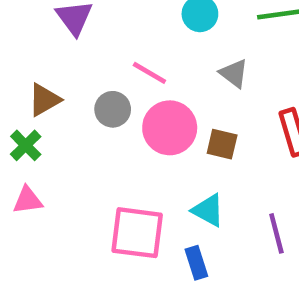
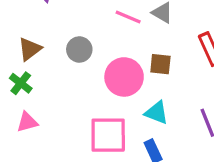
pink line: (149, 73) -> (128, 17), moved
pink circle: (170, 128) -> (124, 77), moved

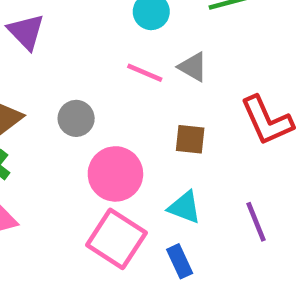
pink circle: (124, 77) -> (115, 174), moved
pink square: (108, 135) -> (116, 239), turned 33

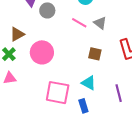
gray circle: (76, 118) -> (47, 10), moved
pink circle: (115, 174) -> (42, 52), moved
pink square: (116, 239) -> (58, 93), turned -30

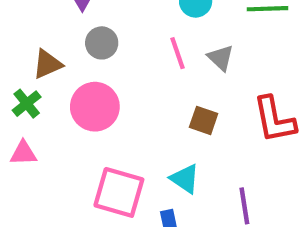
gray circle: (47, 10) -> (102, 43), moved
pink line: (79, 23) -> (177, 53), turned 35

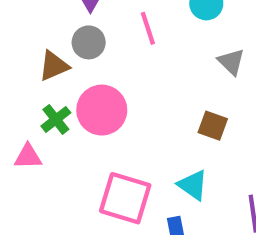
gray circle: (102, 43) -> (89, 42), moved
pink line: (177, 53) -> (148, 28), moved
green cross: (27, 104) -> (56, 119), moved

